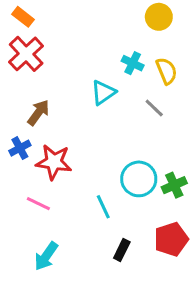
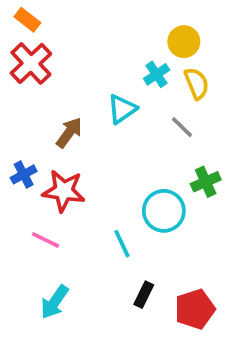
yellow circle: (159, 17) -> (184, 42), moved
cyan cross: (133, 63) -> (157, 74), turned 30
brown arrow: (38, 113) -> (69, 133), moved
green cross: (174, 185) -> (206, 182), moved
red pentagon: (171, 239) -> (195, 309), moved

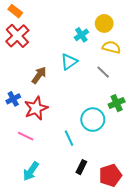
cyan cross: (157, 74) -> (81, 35), moved
yellow semicircle: (197, 83) -> (111, 47), turned -54
red star: (64, 191) -> (36, 108), turned -30

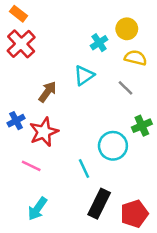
black rectangle: (81, 167) -> (99, 204), size x1.6

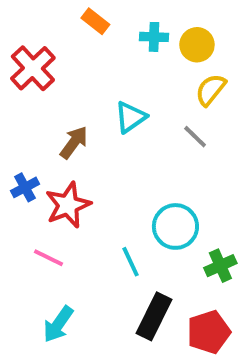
orange rectangle: (19, 14) -> (95, 21), moved
cyan cross: (99, 43) -> (154, 37), moved, turned 36
yellow semicircle: (136, 58) -> (211, 90), turned -65
green cross: (142, 126) -> (220, 266), moved

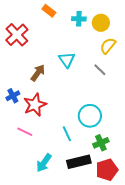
cyan triangle: (131, 117) -> (67, 60), turned -30
green cross: (220, 266) -> (101, 143), moved
black rectangle: (154, 316) -> (79, 162), turned 50
cyan arrow: (58, 324) -> (44, 163), moved

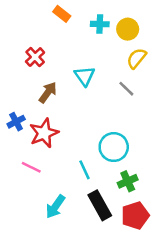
red cross: (17, 35) -> (35, 57), moved, size x0.7
black rectangle: (79, 162) -> (100, 205), turned 75

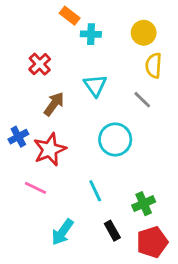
cyan cross: (100, 24) -> (91, 34), moved
yellow semicircle: (137, 58) -> (154, 65), turned -35
cyan circle: (114, 147) -> (115, 140), moved
black rectangle: (100, 205) -> (112, 231), size x0.6

